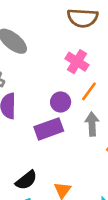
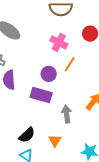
gray arrow: (92, 124) -> (67, 114), moved
purple rectangle: (49, 129) -> (41, 95), turned 40

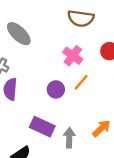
purple rectangle: (41, 95) -> (42, 127), moved

